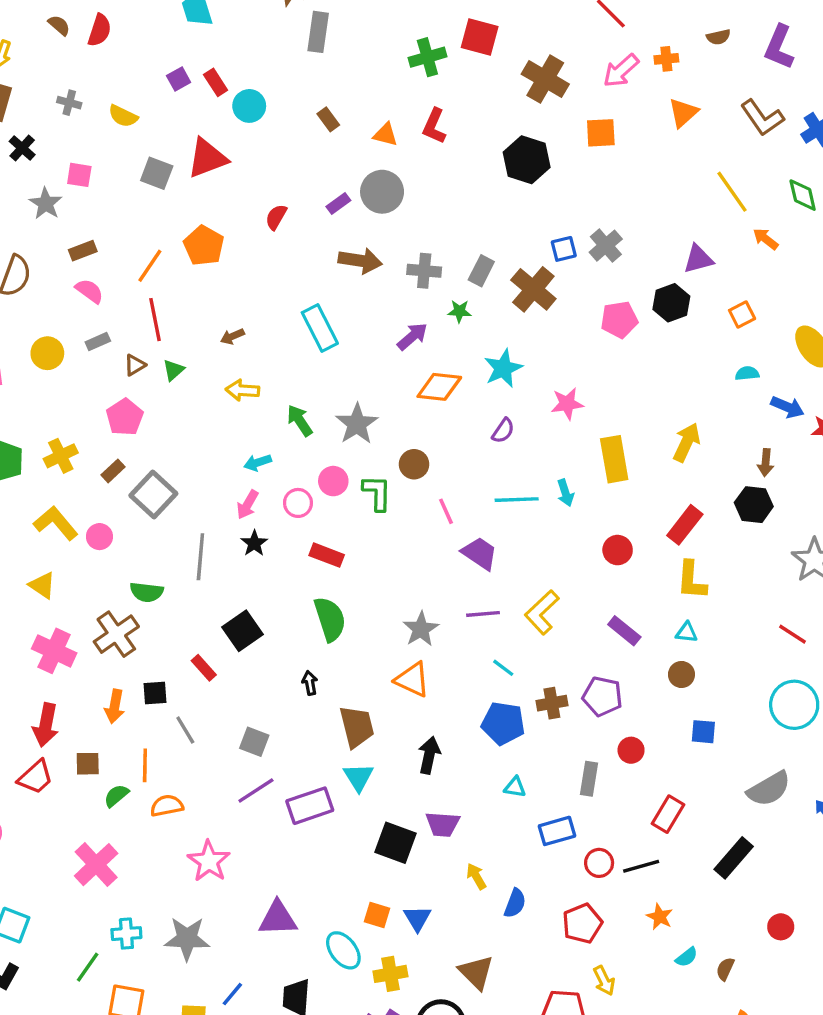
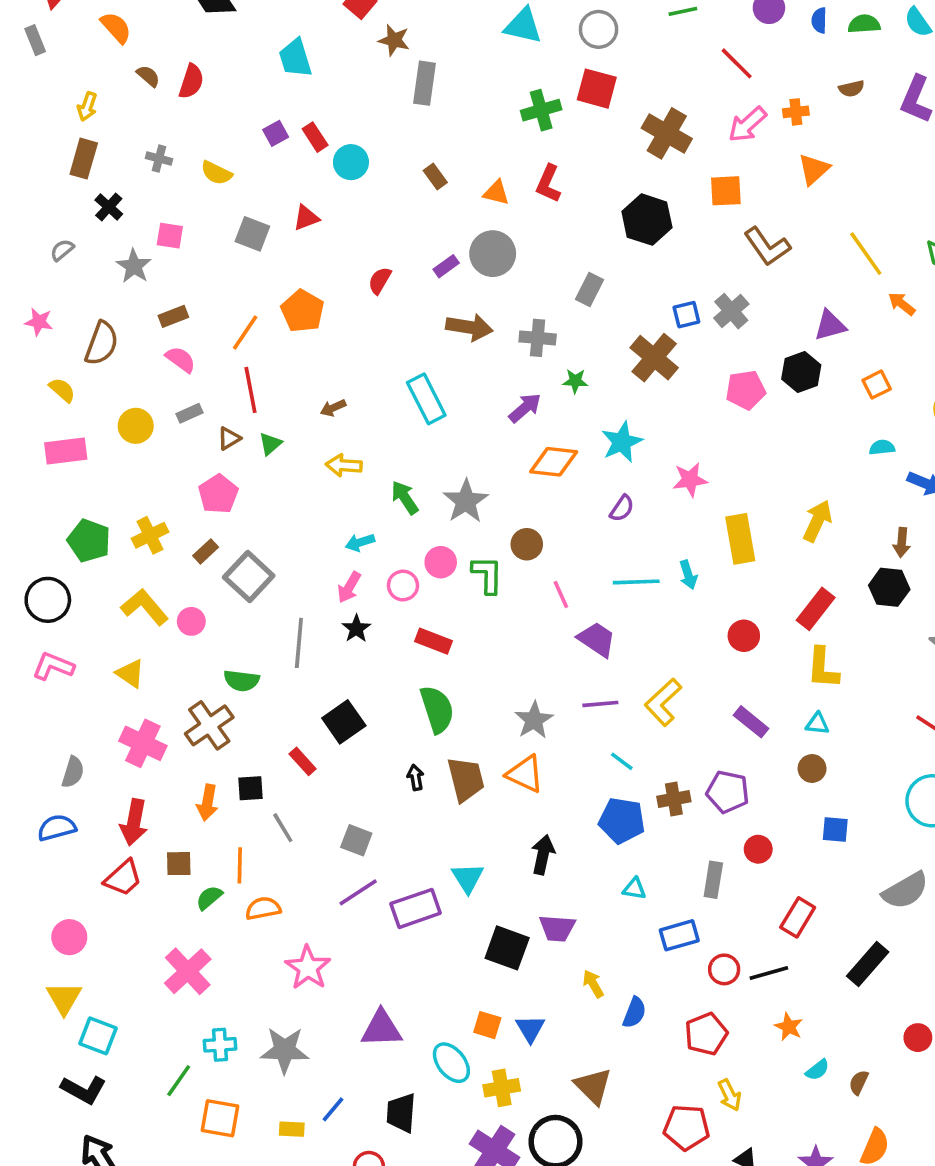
brown L-shape: (762, 118) -> (767, 246), moved
red triangle: (207, 158) -> (306, 218), size x0.6
gray rectangle: (481, 271) -> (590, 290), moved
brown trapezoid: (357, 727) -> (466, 779), moved

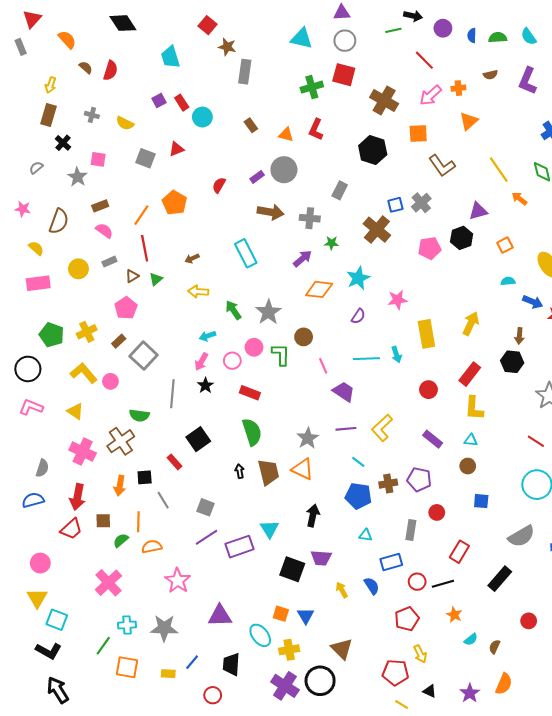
blue semicircle: (634, 1012) -> (372, 586), moved, turned -54

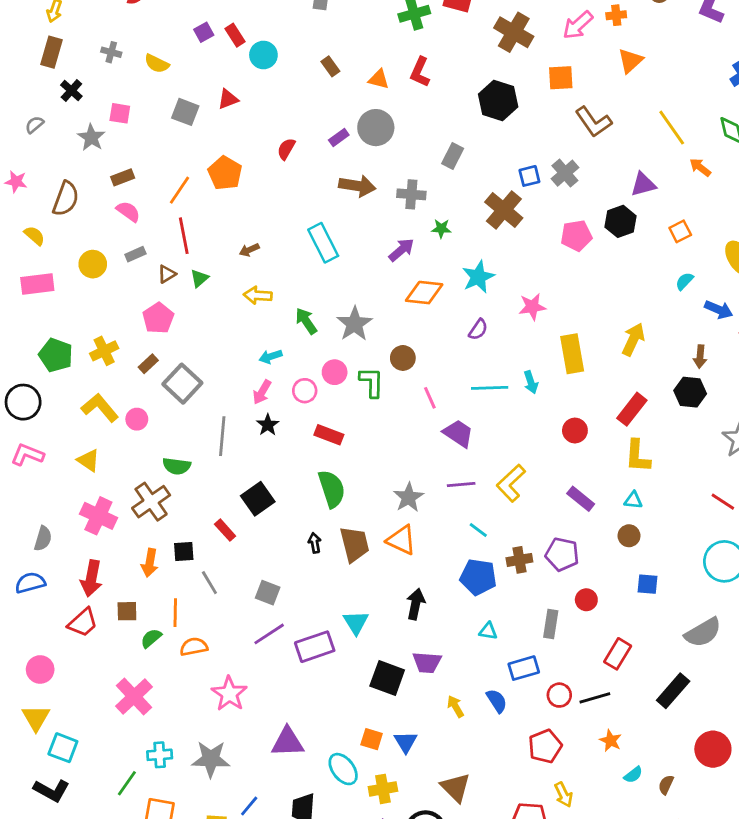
cyan semicircle: (508, 281) -> (684, 281), turned -40
red circle: (529, 621) -> (713, 749), size x1.6

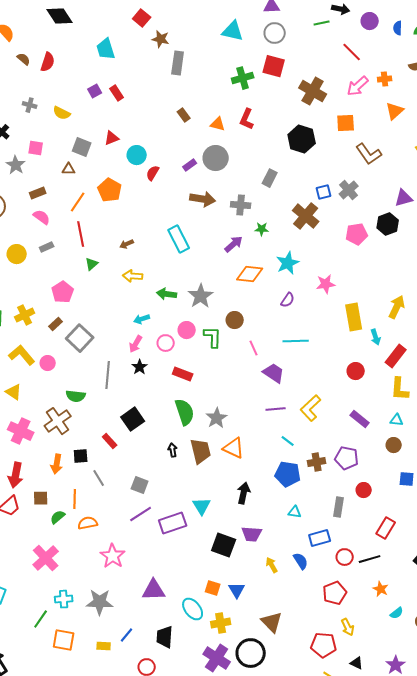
cyan circle: (263, 55) -> (137, 155), moved
brown triangle: (167, 274) -> (69, 169), moved, turned 32
green arrow: (306, 321) -> (167, 294), turned -48
cyan arrow: (531, 382) -> (376, 337), moved
gray star: (409, 497) -> (217, 418), moved

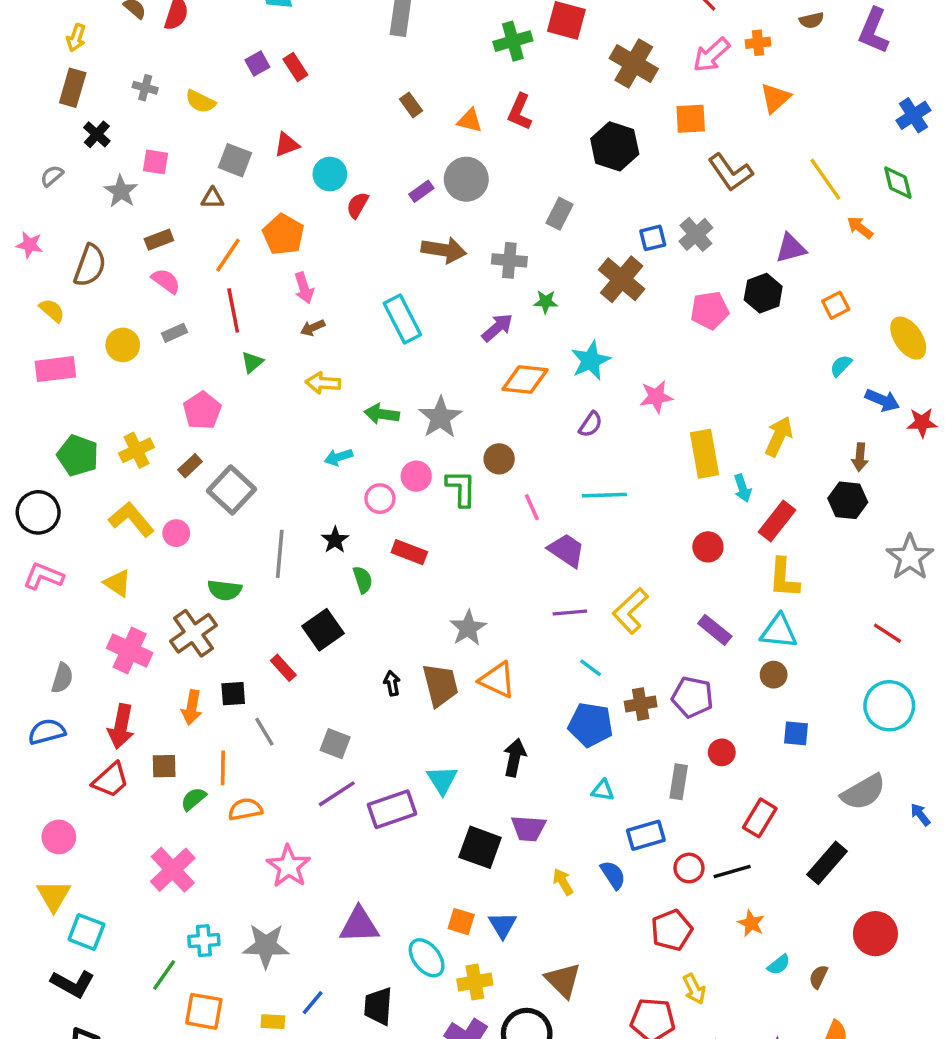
pink arrow: (136, 344) -> (304, 288), moved, turned -48
green semicircle: (185, 412) -> (363, 580), moved, size x0.6
cyan triangle: (397, 420) -> (779, 632), size x1.6

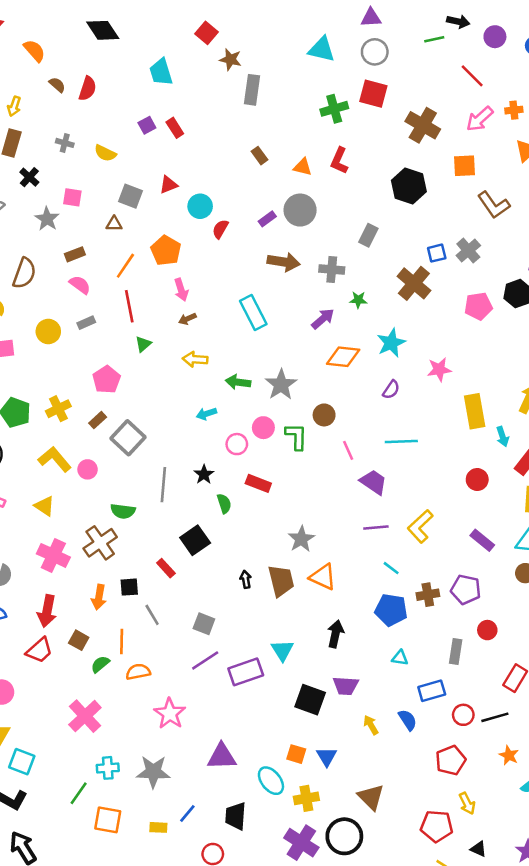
brown square: (164, 766) -> (79, 640), turned 30

